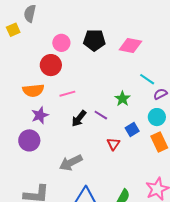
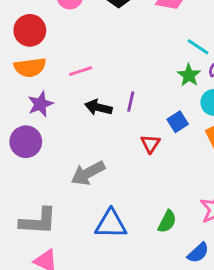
red circle: (51, 65) -> (30, 30), moved
green star: (122, 99) -> (189, 75), moved
purple line: (101, 115) -> (131, 102), turned 72
black arrow: (79, 119) -> (98, 107), turned 66

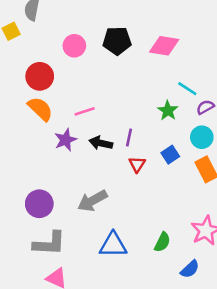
orange semicircle: (30, 67) -> (40, 109), turned -128
green star: (189, 75) -> (168, 111), moved
purple star: (40, 104) -> (65, 140), moved
purple circle: (26, 142) -> (39, 204), moved
red triangle: (150, 144) -> (137, 164), moved

